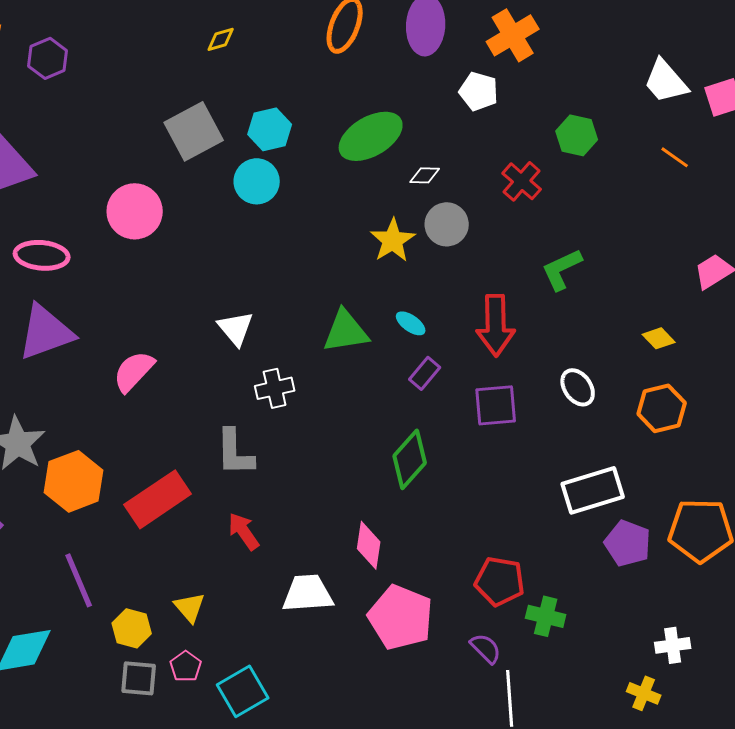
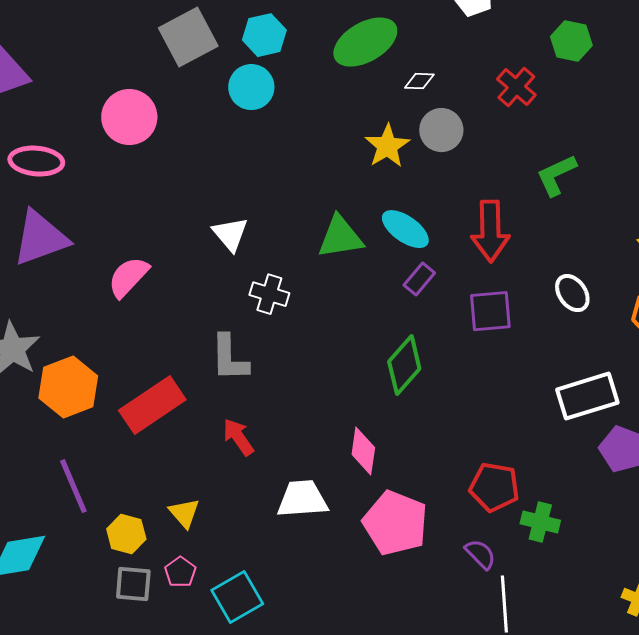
cyan ellipse: (411, 323) -> (405, 229), size x1.6
white cross: (275, 388) -> (269, 294), turned 30

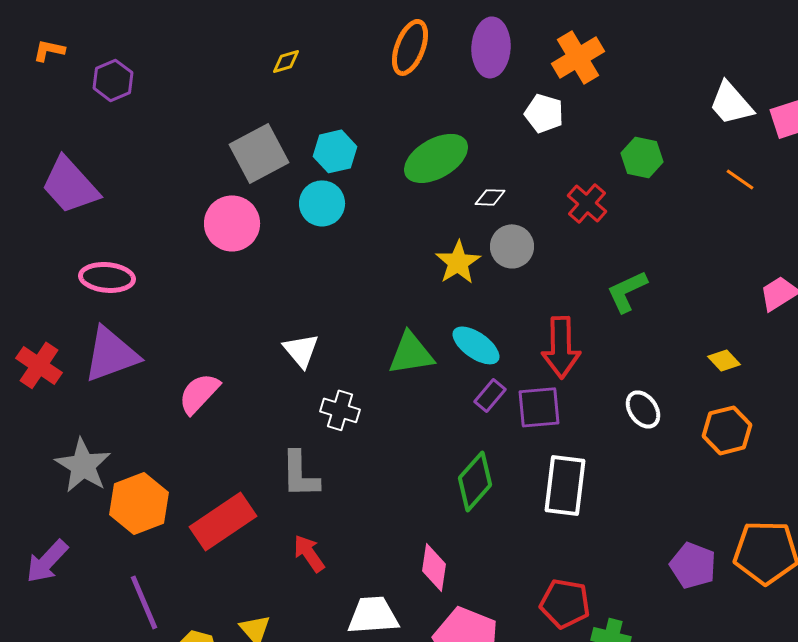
pink circle: (129, 117) -> (232, 223), moved
purple square: (490, 311) -> (539, 407), moved
white rectangle: (587, 396) -> (565, 485), moved, turned -66

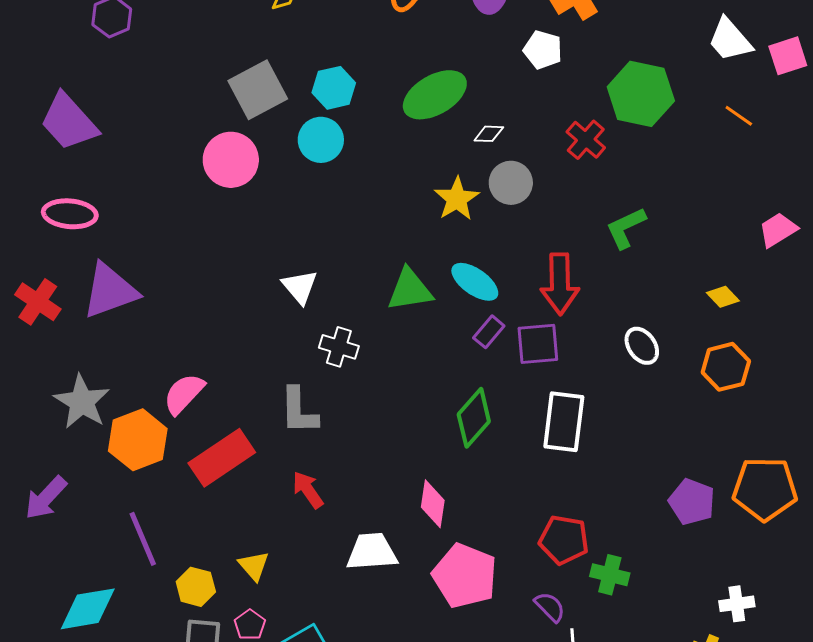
green hexagon: (642, 157) -> (641, 94), size x1.6
pink ellipse: (107, 277) -> (70, 214), moved
pink semicircle: (199, 393) -> (184, 394), moved

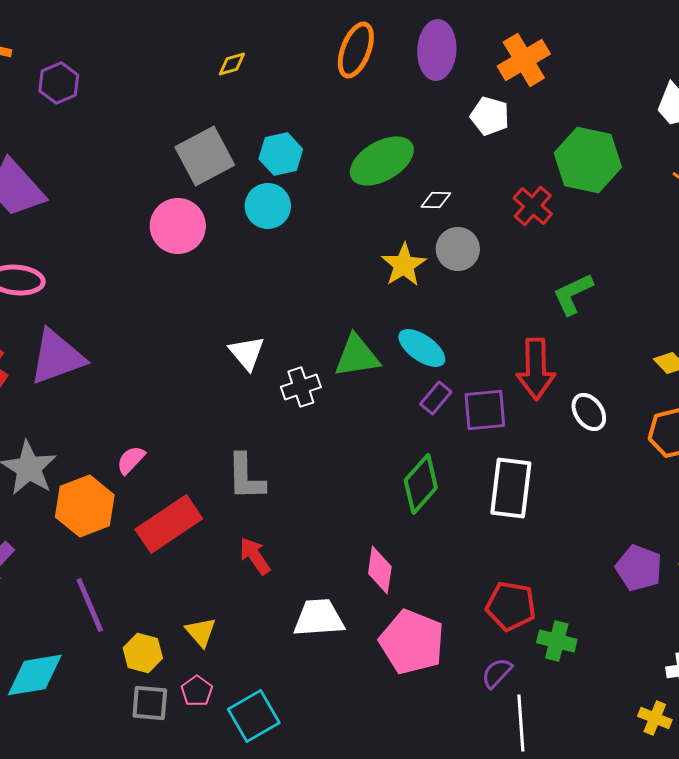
red arrow: (560, 284) -> (536, 369), moved
white cross: (339, 347) -> (301, 387), moved, turned -36
pink semicircle: (184, 394) -> (131, 460), size x0.7
purple semicircle: (550, 607) -> (497, 673), turned -92

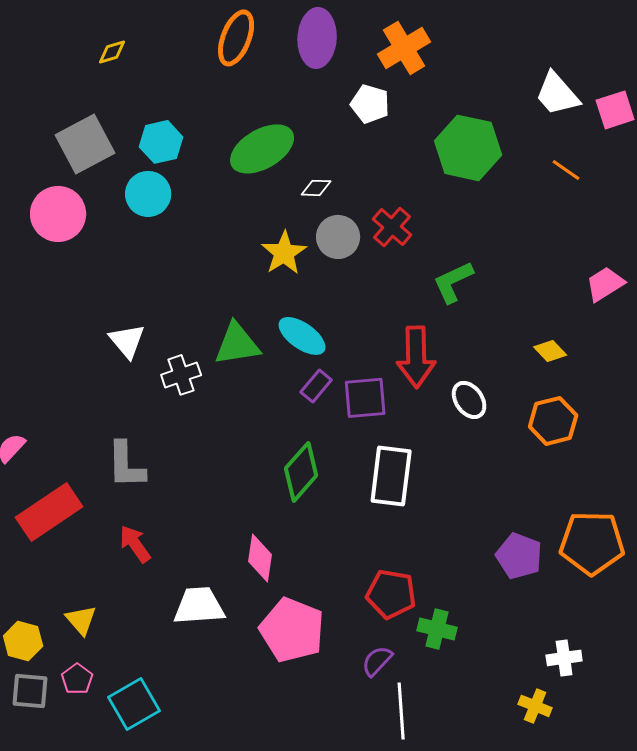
red cross: (533, 206) -> (392, 227), moved

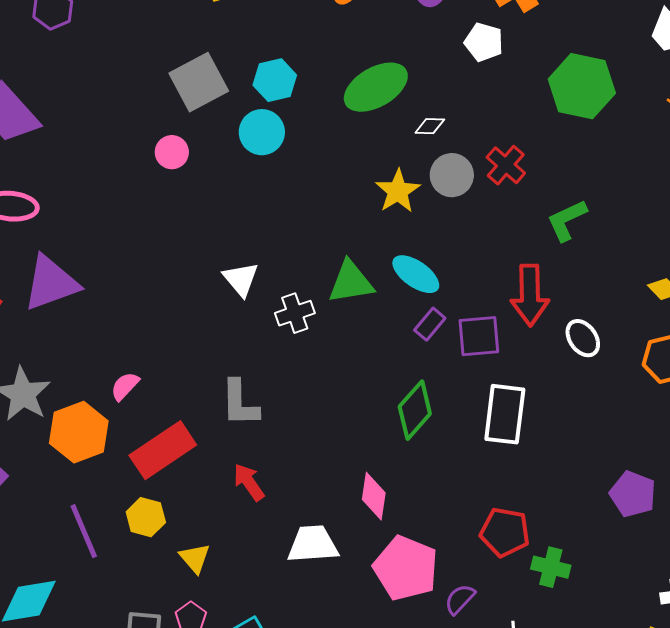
pink circle: (58, 214) -> (172, 152), size x0.6
yellow hexagon: (23, 641) -> (146, 517), moved
purple semicircle: (377, 661) -> (460, 599), moved

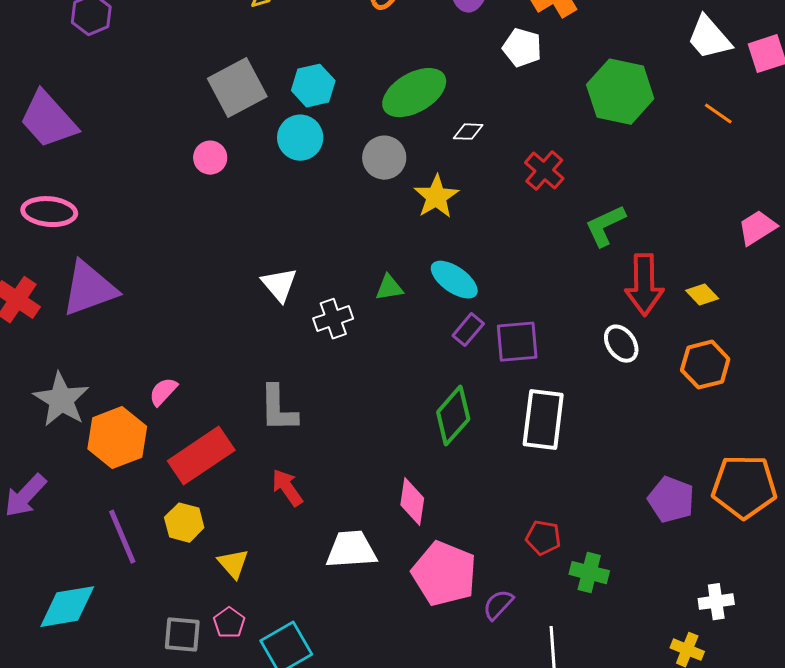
gray circle: (452, 175) -> (384, 158), moved
green triangle: (351, 282) -> (389, 288), size x0.6
red arrow: (530, 295) -> (644, 285), moved
red pentagon: (505, 532) -> (543, 538), size x0.7

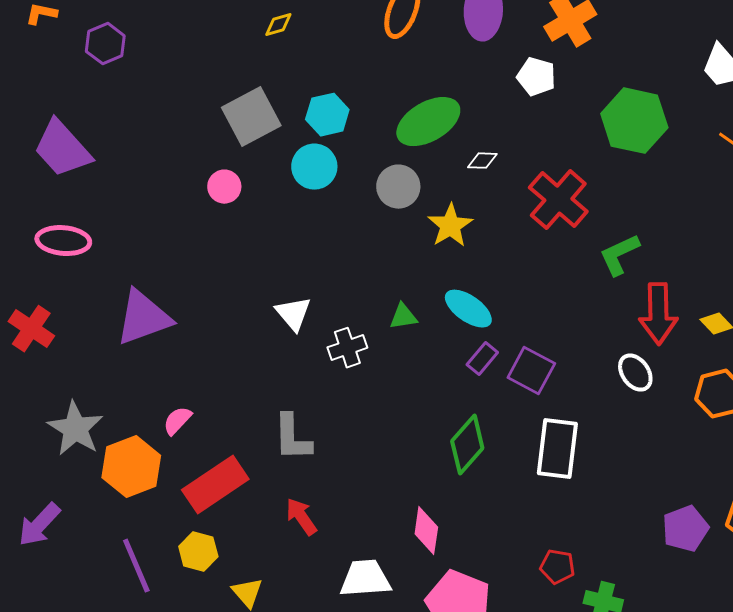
red cross: (544, 171) -> (558, 200), size x1.5
purple triangle: (89, 289) -> (143, 318), moved
purple square: (517, 342) -> (531, 371), turned 33
purple pentagon: (671, 500) -> (685, 529), turned 30

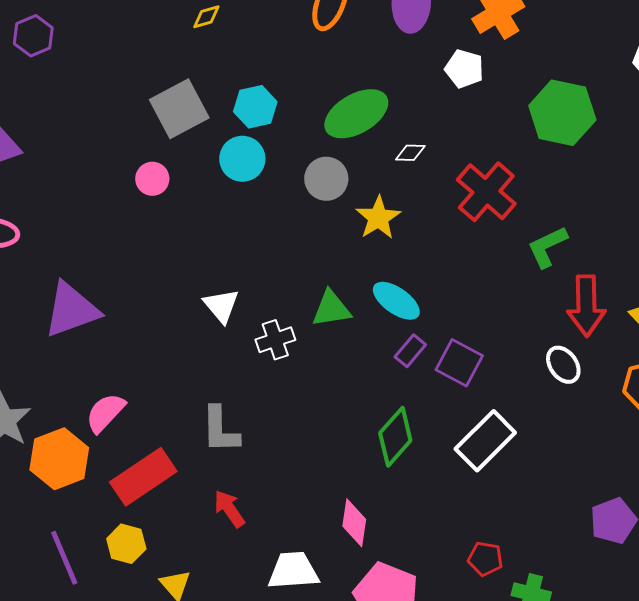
green triangle: (403, 317) -> (331, 309), size x1.4
pink semicircle: (177, 421) -> (105, 413), size x1.4
white rectangle: (557, 449) -> (485, 441), turned 38

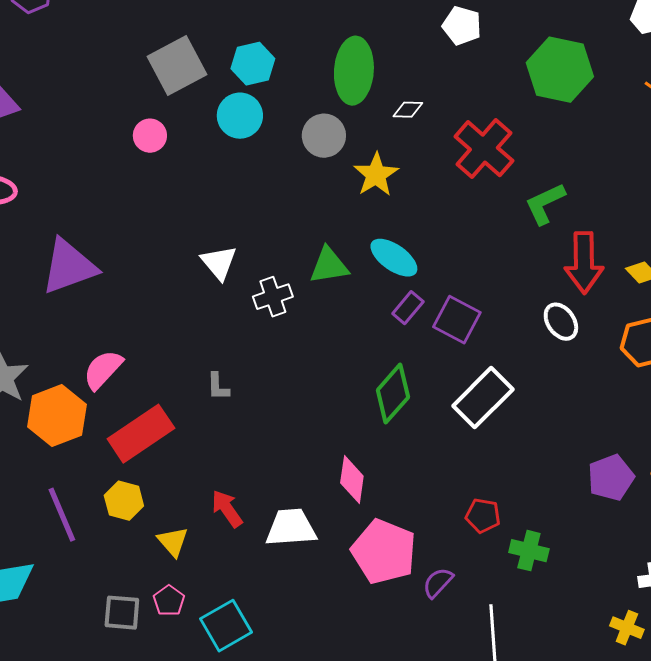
green ellipse: (356, 114) -> (354, 71), turned -56
gray L-shape: (220, 430) -> (218, 387), size x0.6
red arrow: (229, 509) -> (227, 509), moved

